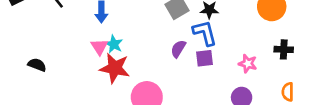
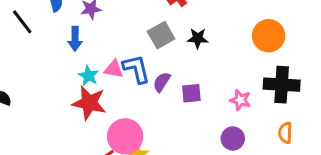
blue L-shape: (205, 33) -> (136, 69), moved
pink triangle: (99, 47) -> (114, 69), moved, turned -48
black cross: (284, 49) -> (282, 85), size x1.6

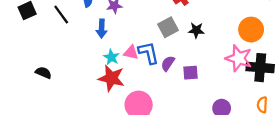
pink star: (240, 100) -> (239, 58), moved, size x1.6

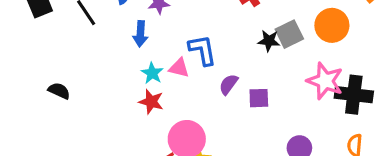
gray square: (168, 27) -> (289, 34), moved
orange circle: (251, 30) -> (332, 25), moved
blue L-shape: (148, 53) -> (202, 50), moved
red star: (111, 78) -> (151, 102), size x0.7

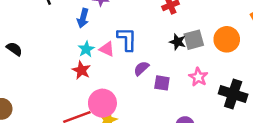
pink star: (325, 81) -> (198, 77), moved, size x0.7

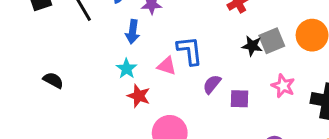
cyan star: (86, 49) -> (126, 69), moved

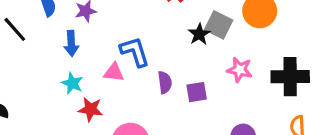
gray square: (272, 41) -> (219, 25), turned -30
black star: (252, 46) -> (199, 34), turned -30
purple semicircle: (212, 84) -> (165, 82), turned 144

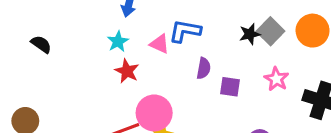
blue L-shape: (135, 52) -> (185, 31), turned -80

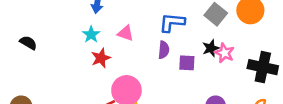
blue L-shape: (185, 31) -> (172, 22), moved
black star: (250, 34) -> (211, 48), moved
red star: (127, 71) -> (101, 58), turned 30

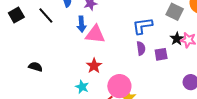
pink triangle: (126, 33) -> (95, 34), moved, size x1.5
cyan star: (91, 34) -> (82, 87), moved

